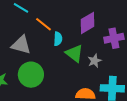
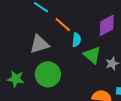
gray triangle: (21, 45) -> (39, 44), turned -35

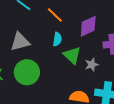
orange line: (63, 25) -> (55, 15), moved

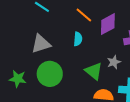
orange line: (55, 15) -> (84, 15), moved
green triangle: (72, 55) -> (94, 71), moved

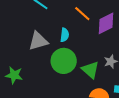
cyan semicircle: (78, 39) -> (65, 35), moved
green circle: (50, 74) -> (64, 61), moved

